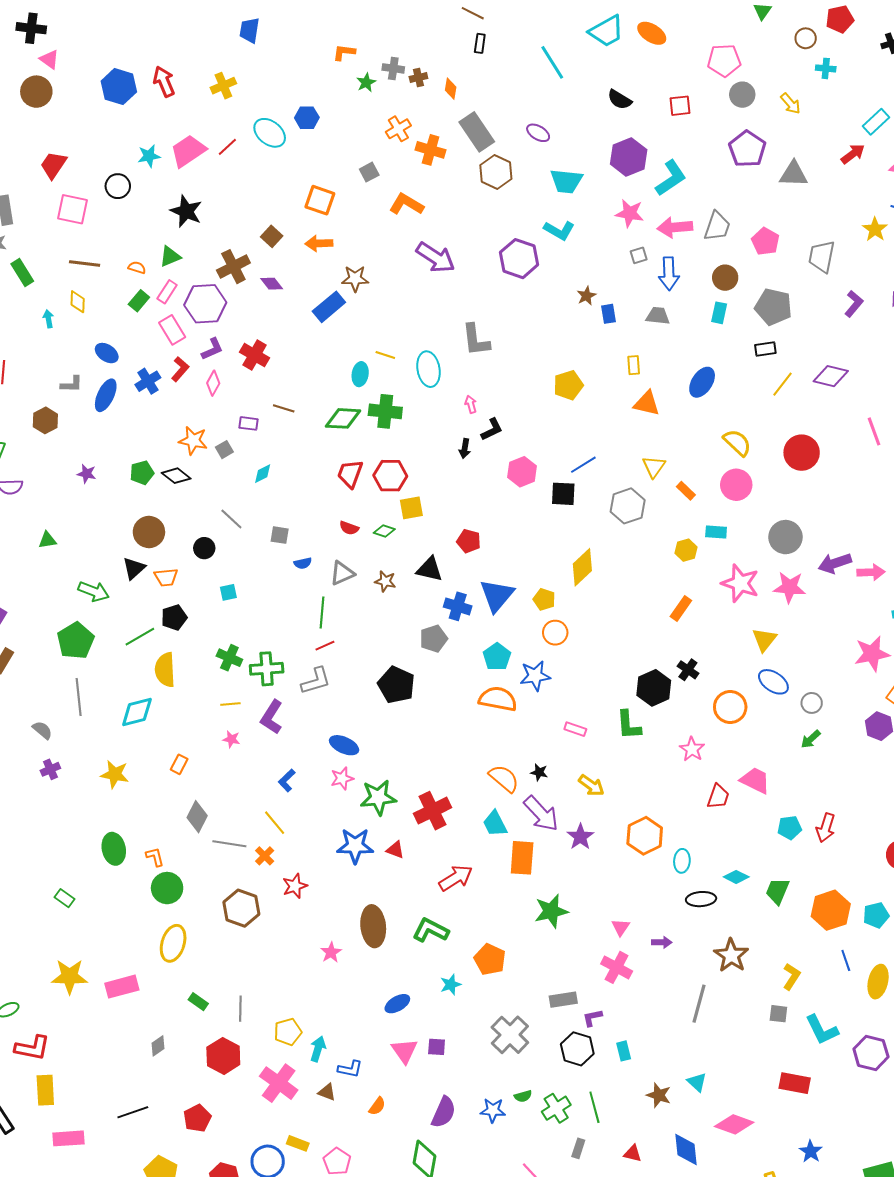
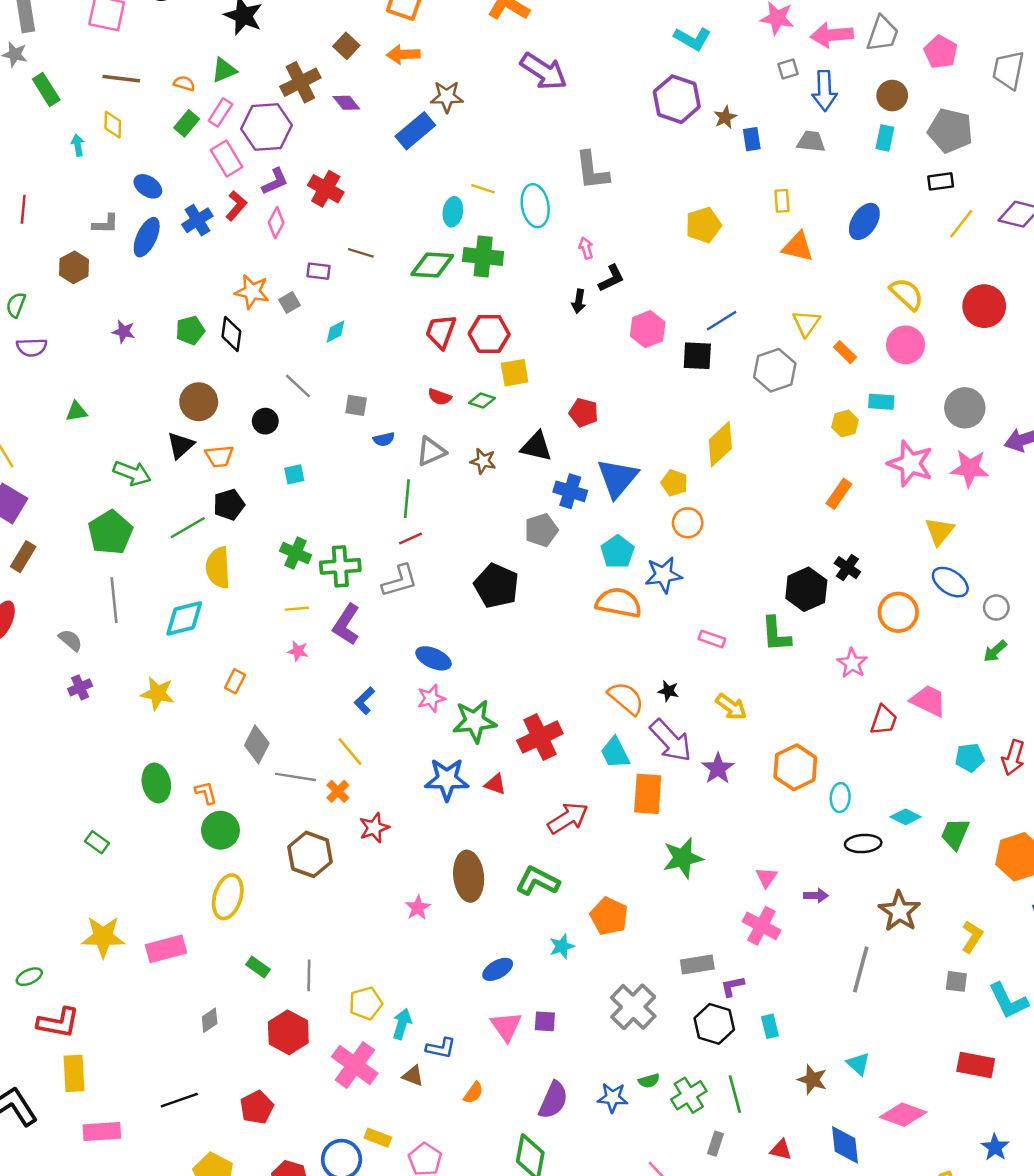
purple hexagon: (519, 259) -> (677, 99), moved
black diamond: (176, 476) -> (231, 334), turned 60

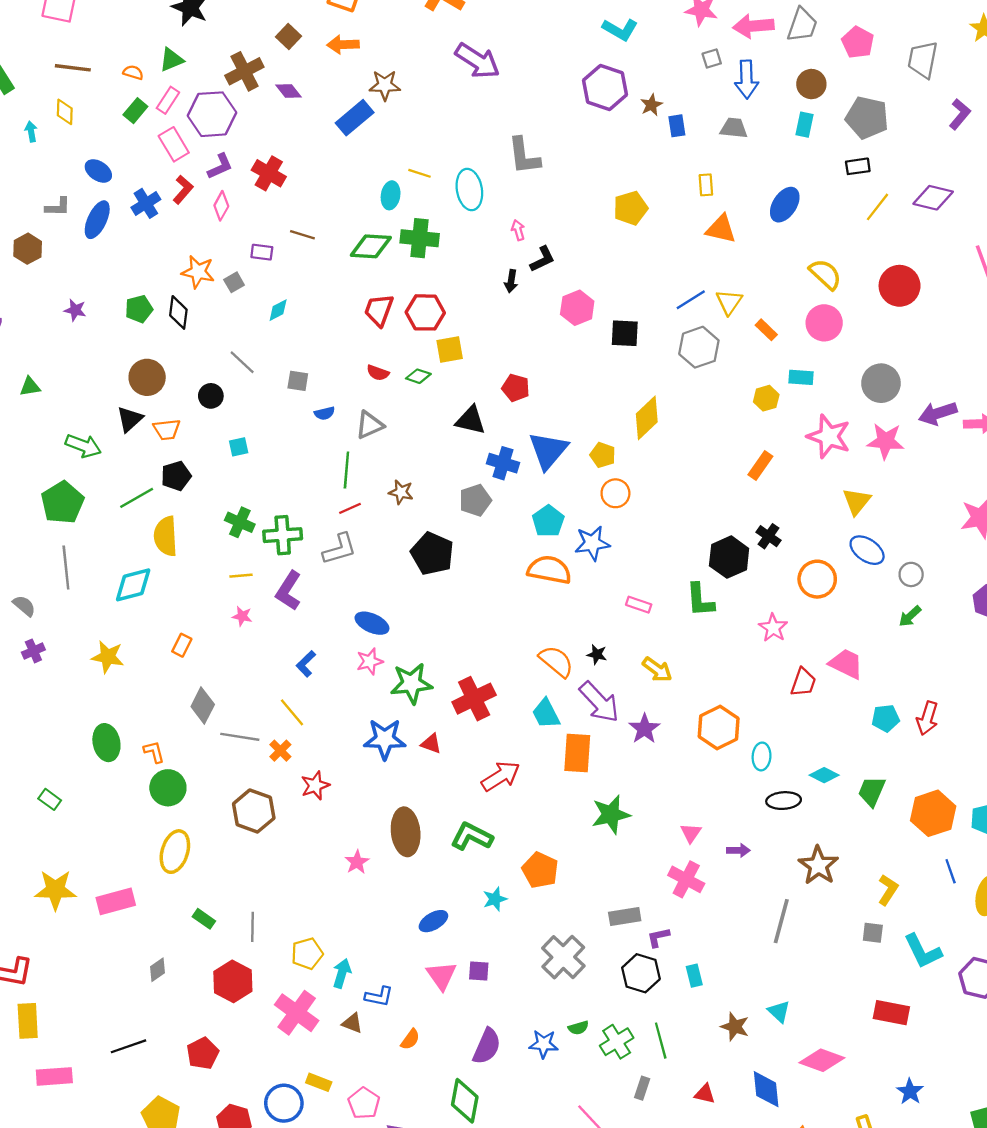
blue line: (722, 321) -> (691, 300), moved
brown star: (483, 461) -> (401, 492), moved

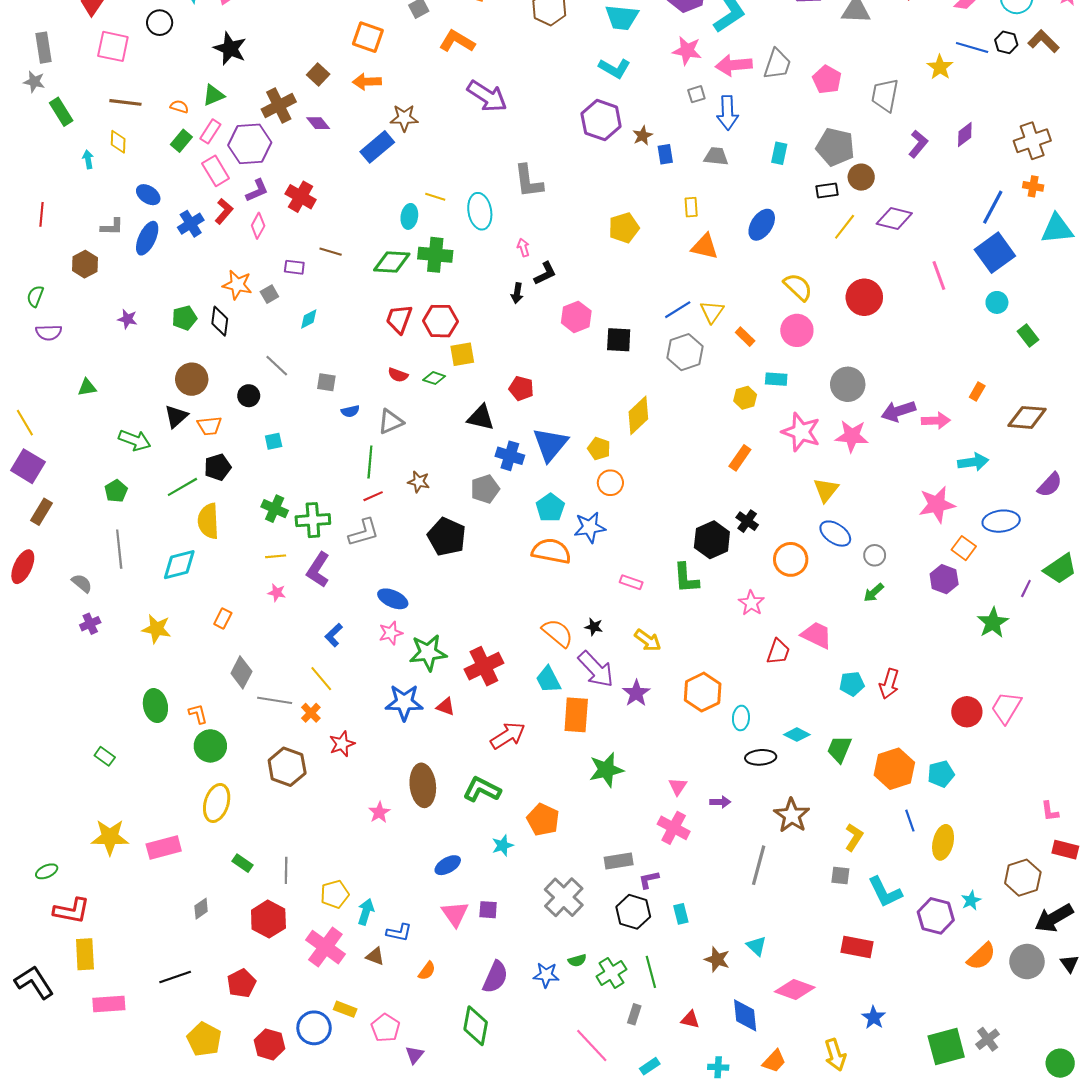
brown circle: (811, 84) -> (861, 177), moved
green pentagon: (62, 503) -> (116, 491), size x0.6

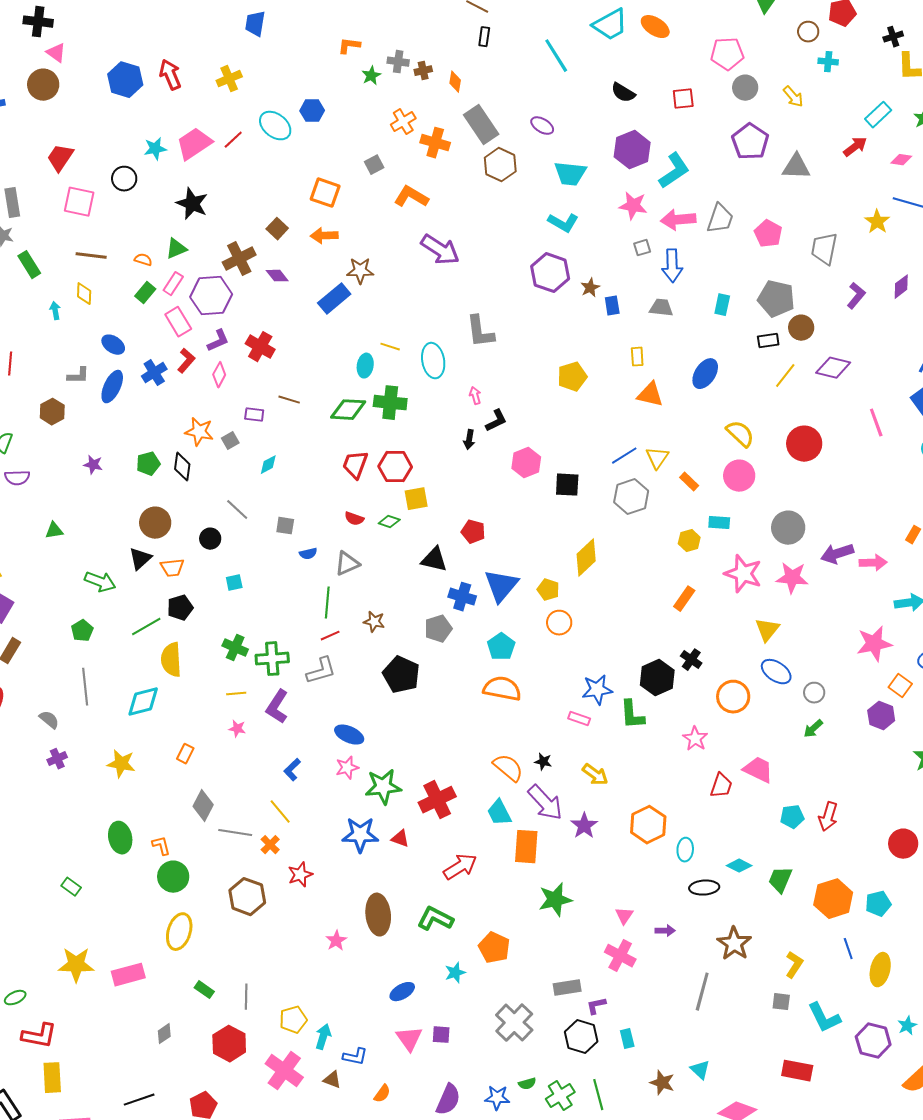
blue star: (590, 527) -> (597, 690), moved

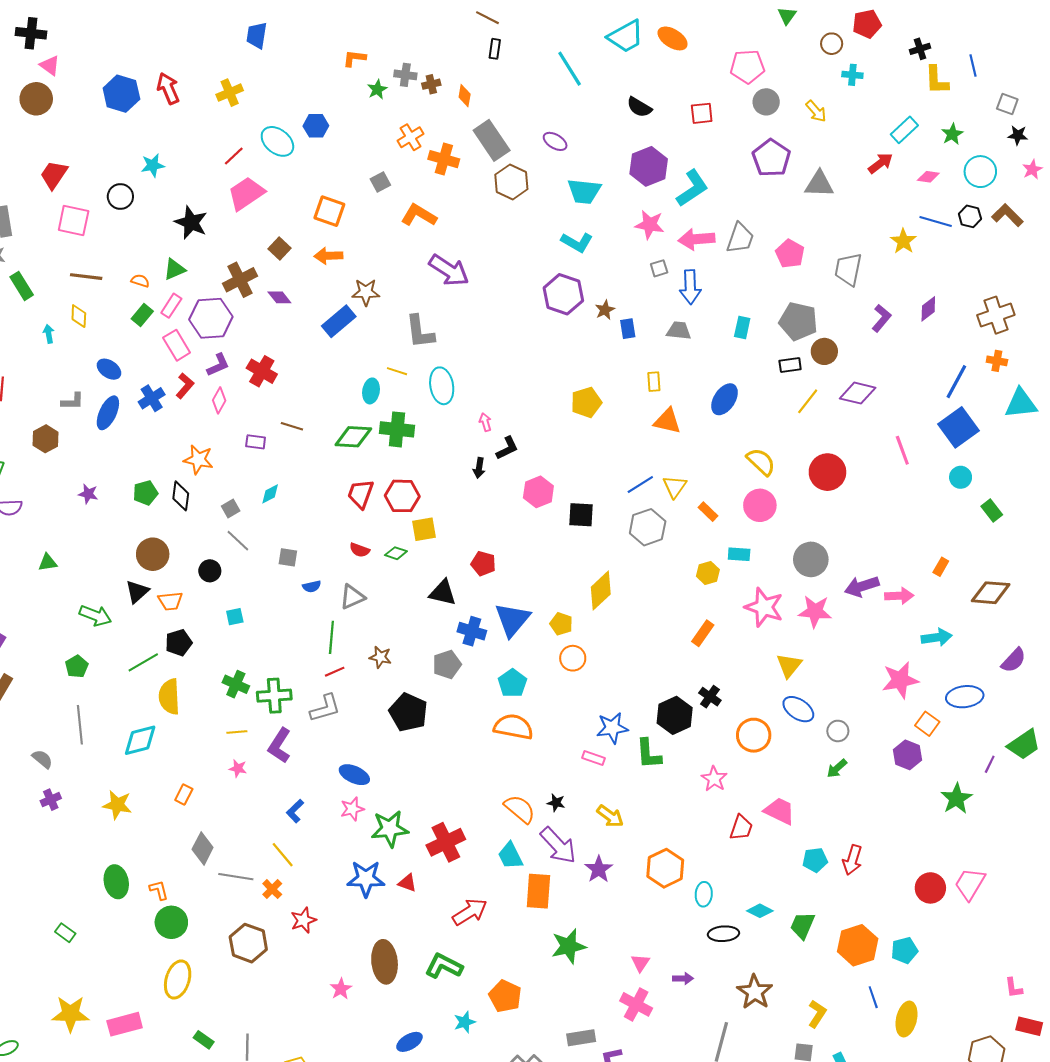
pink trapezoid: (194, 144) -> (246, 193), moved
gray L-shape: (480, 332) -> (420, 332), moved
gray square: (230, 441) -> (231, 508), moved

